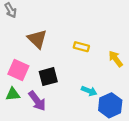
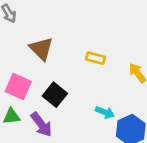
black square: (48, 77) -> (55, 95), turned -36

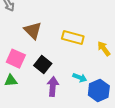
yellow rectangle: (95, 58) -> (73, 38), size x1.5
purple arrow: (41, 124) -> (53, 87), moved, turned -138

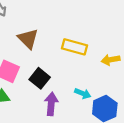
yellow arrow: (104, 49) -> (111, 60), turned -63

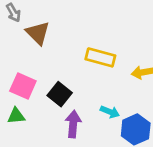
brown triangle: (28, 39) -> (38, 33), moved

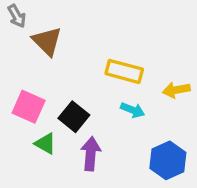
cyan arrow: (110, 112) -> (133, 110), moved
green triangle: (16, 116) -> (45, 144), moved, turned 36

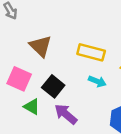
brown triangle: (47, 41) -> (41, 46), moved
purple arrow: (91, 154) -> (66, 114), turned -55

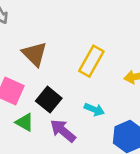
yellow rectangle: (91, 52) -> (91, 61), turned -76
cyan arrow: (97, 81) -> (94, 109), moved

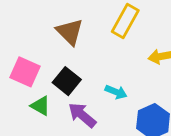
brown triangle: (35, 54) -> (70, 32), moved
yellow rectangle: (91, 61) -> (125, 21), moved

